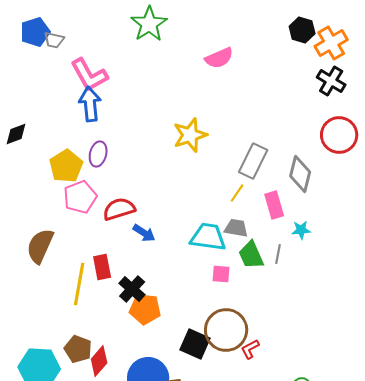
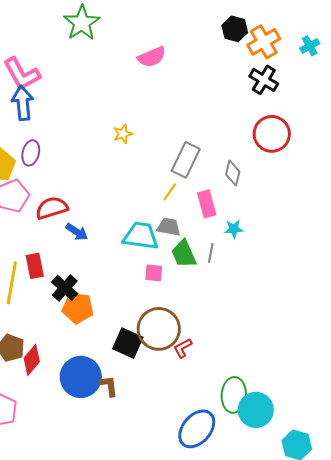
yellow star: (190, 135) -> (123, 134), size x0.6
gray diamond: (300, 174) -> (233, 173), size x0.7

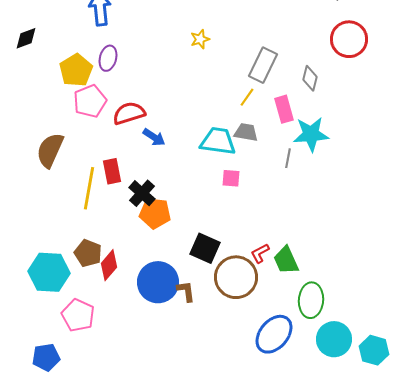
cyan star: (234, 229) -> (311, 134), size x1.8
green trapezoid: (184, 254) -> (286, 260), moved
brown circle: (159, 329) -> (236, 277), moved
cyan circle: (256, 410) -> (334, 339), moved

